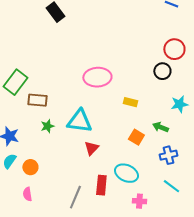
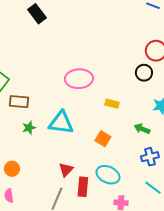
orange square: (136, 137) -> (103, 139), moved
red triangle: (91, 148) -> (66, 170), moved

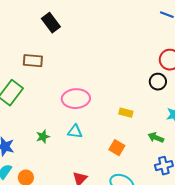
pink ellipse: (79, 79) -> (76, 99), moved
brown rectangle: (19, 102) -> (33, 61), moved
cyan triangle: (61, 123) -> (75, 132), size x0.6

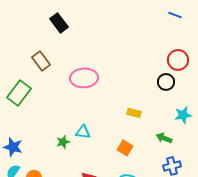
brown rectangle: (33, 61) -> (41, 61), turned 48
pink ellipse: (76, 99) -> (84, 78), moved
green star: (43, 137) -> (63, 142), moved

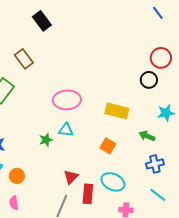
blue line: (175, 15) -> (158, 13), turned 32
pink ellipse: (84, 78) -> (67, 100), moved
yellow rectangle: (134, 113) -> (117, 111), size x1.6

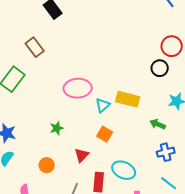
cyan triangle: (66, 130) -> (103, 105), moved, turned -49
orange square: (108, 146) -> (105, 134), moved
orange circle: (17, 176) -> (47, 165), moved
red triangle: (71, 177) -> (82, 155), moved

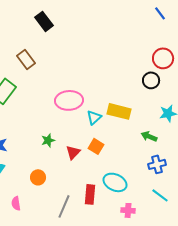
red triangle: (82, 155) -> (73, 152), moved

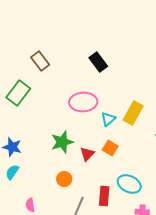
black rectangle: (44, 21) -> (98, 62), moved
yellow rectangle: (119, 111) -> (133, 113), turned -75
green star: (48, 140) -> (62, 142), size x1.6
orange circle: (38, 177) -> (64, 179), moved

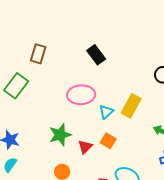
brown rectangle: (40, 61) -> (38, 54), turned 54

